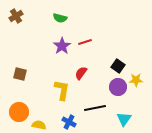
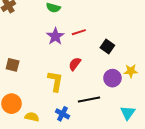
black square: (118, 66) -> (107, 47), moved
cyan triangle: (124, 119) -> (128, 113), moved

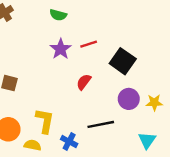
black square: (107, 47) -> (123, 61), size x1.5
yellow star: (131, 71) -> (154, 103), moved
yellow L-shape: (55, 81) -> (45, 121), moved

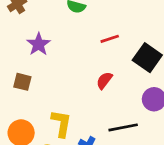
purple star: (61, 49) -> (39, 44), moved

